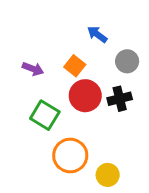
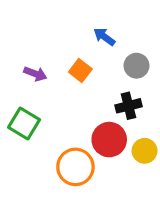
red circle: (85, 96) -> (109, 140), moved
green square: (45, 115) -> (24, 124), moved
yellow circle: (108, 175) -> (145, 151), moved

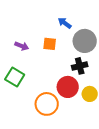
gray circle: (137, 66) -> (85, 41), size x1.5
orange square: (80, 70) -> (50, 44), turned -32

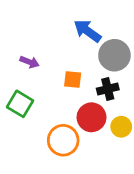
blue arrow: (65, 23) -> (87, 31), size x1.5
orange square: (50, 44) -> (73, 80), moved

